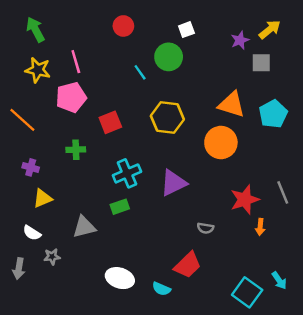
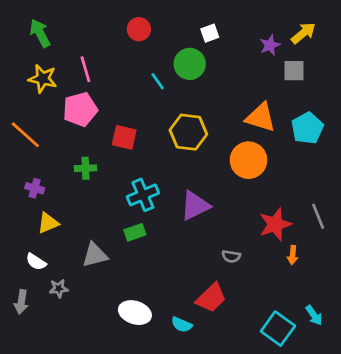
red square: (110, 122) -> (124, 137), turned 35

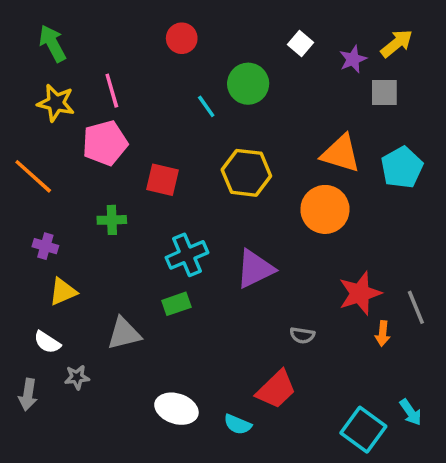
white square: (210, 33) -> (301, 43), moved, turned -30
gray line: (318, 216) -> (416, 307), moved

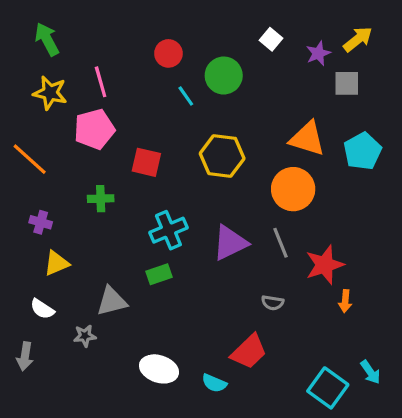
red circle: (182, 38) -> (168, 53), moved
gray line: (416, 307) -> (280, 243), moved
gray star: (77, 377) -> (85, 336), moved

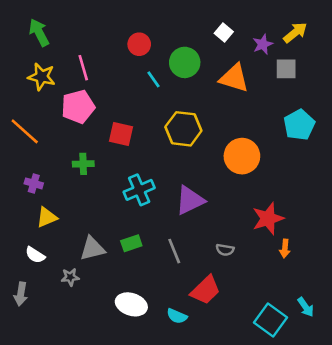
orange triangle: (307, 139) -> (234, 78), moved
gray line: (280, 243) -> (174, 251), moved
green rectangle: (159, 274) -> (131, 243), moved

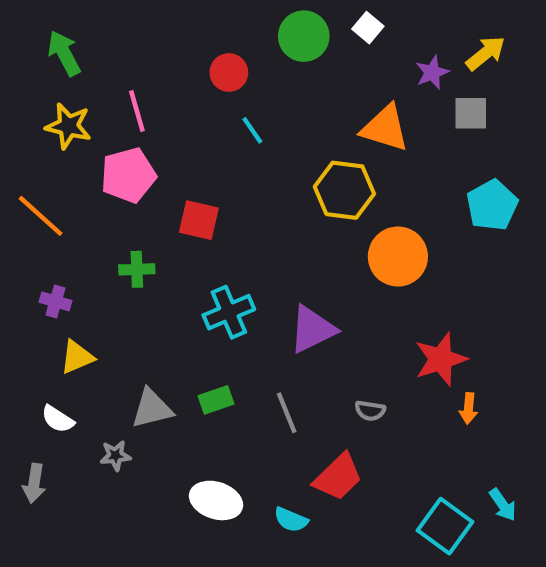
white square: (224, 33) -> (368, 28), moved
green circle: (185, 62) -> (304, 36), moved
yellow hexagon: (183, 129) -> (344, 190), moved

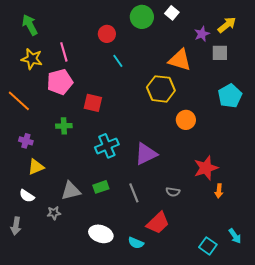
orange circle: (398, 257) -> (186, 120), size x0.7
cyan square: (445, 526) -> (208, 246), size x0.7

